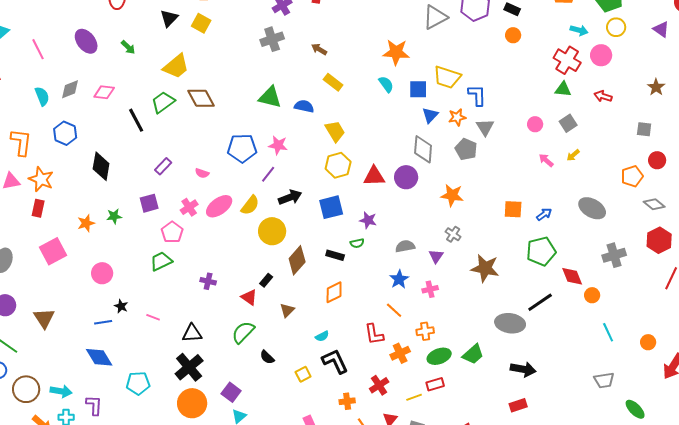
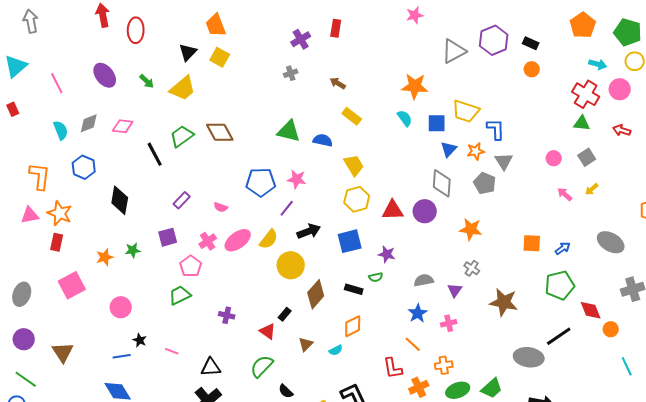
gray cross: (272, 39) -> (291, 73), size x0.6
yellow trapezoid: (176, 66) -> (183, 88), moved
cyan semicircle: (322, 336) -> (336, 350), moved

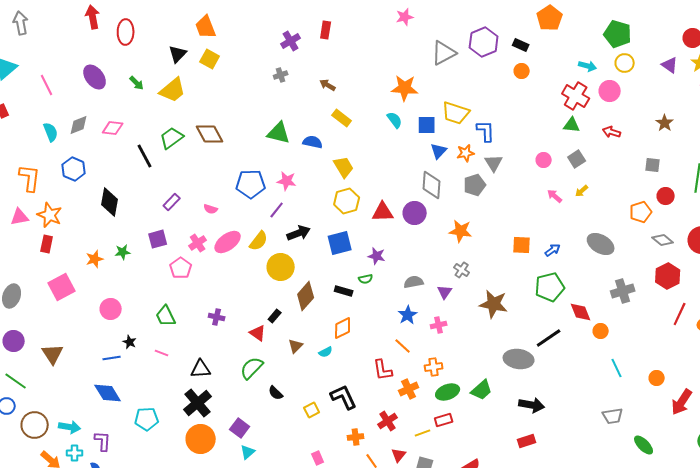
orange pentagon: (583, 25) -> (550, 18), moved
gray pentagon: (485, 183) -> (475, 185), turned 30
green trapezoid: (180, 295) -> (166, 316), moved, turned -90

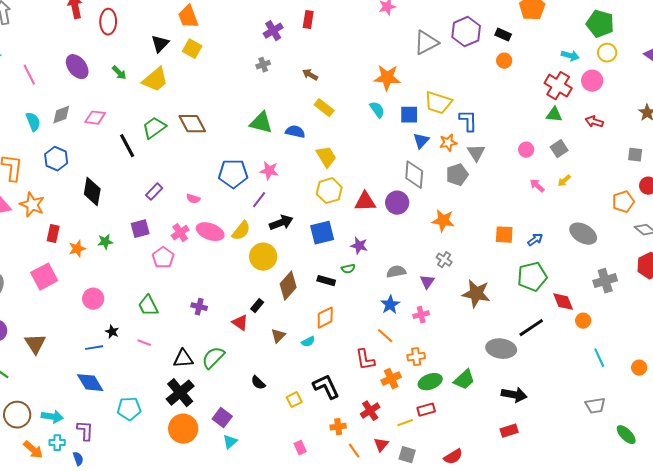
pink ellipse: (228, 242) -> (210, 232), turned 56
red rectangle: (47, 244) -> (53, 234), moved
green semicircle: (252, 368) -> (213, 358), moved

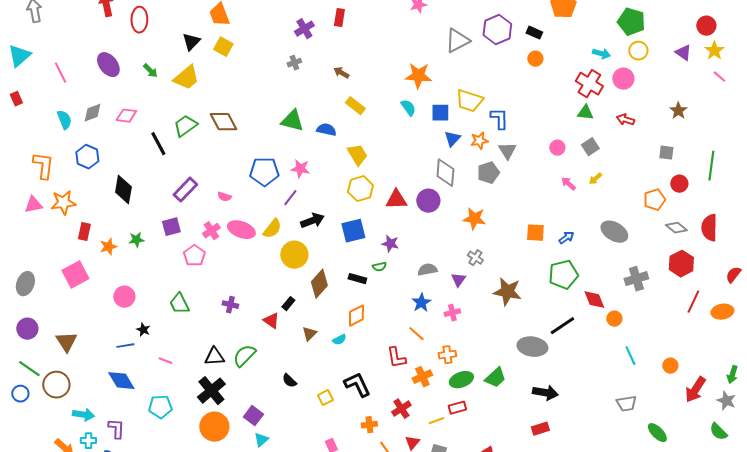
purple rectangle: (154, 192) -> (185, 190), size x1.4
orange star: (32, 205) -> (63, 203), turned -30
pink line: (144, 343) -> (165, 361), moved
brown circle: (17, 415) -> (56, 385), moved

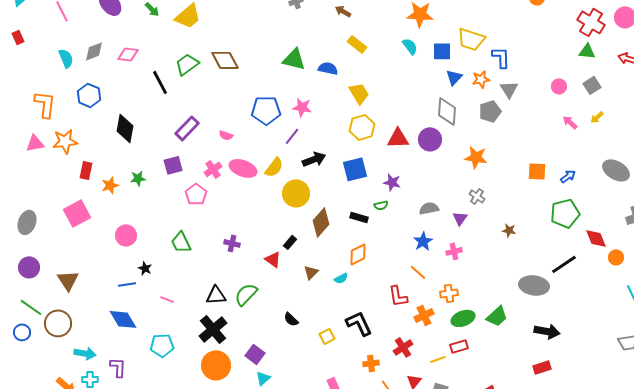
brown star: (507, 292) -> (509, 230), size x0.5

